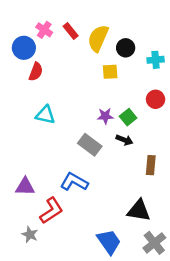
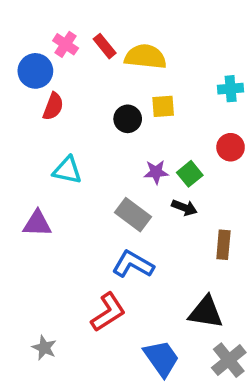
yellow semicircle: (98, 38) -> (145, 57), turned 72
black circle: (126, 48) -> (128, 119), moved
blue L-shape: (74, 182) -> (133, 264), moved
purple triangle: (25, 187) -> (37, 224), moved
red L-shape: (51, 211) -> (108, 312), moved

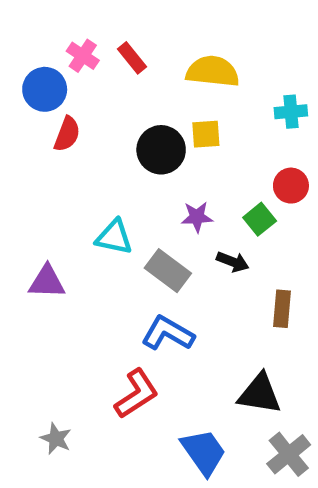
yellow semicircle: (145, 57) -> (213, 71), moved
black circle: (128, 119) -> (161, 150), size x1.4
cyan triangle: (67, 170) -> (114, 237), moved
green square: (190, 174) -> (260, 219), moved

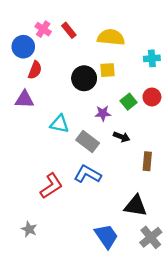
green square: (260, 219) -> (129, 102), moved
purple triangle: (47, 282) -> (24, 99), moved
red L-shape: (136, 394) -> (51, 186), moved

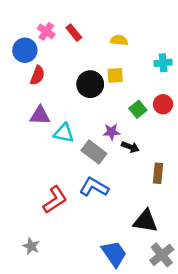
yellow semicircle: (111, 37) -> (119, 40), size x0.6
purple triangle: (24, 99) -> (40, 116), moved
purple star: (103, 113) -> (112, 132), moved

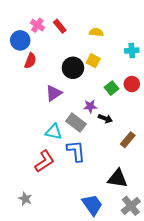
yellow square: (115, 75) -> (93, 61), turned 32
purple triangle: (40, 116) -> (54, 93), moved, turned -36
cyan triangle: (64, 133) -> (54, 132), moved
brown rectangle: (158, 173) -> (128, 140), turned 35
blue L-shape: (94, 187) -> (76, 151), turned 55

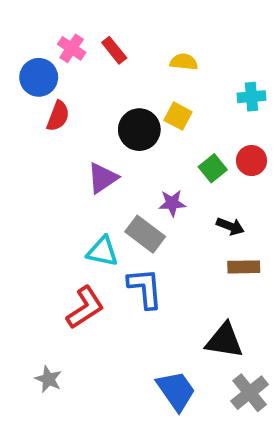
black arrow: (105, 119) -> (230, 226), moved
brown rectangle: (128, 140) -> (244, 267), turned 49

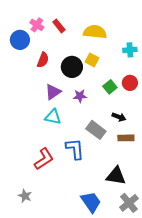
yellow semicircle: (184, 62) -> (95, 32), size x1.6
red semicircle: (58, 116) -> (43, 60), moved
purple star: (172, 203) -> (80, 96), moved
gray rectangle: (145, 234) -> (96, 130), moved
cyan triangle: (103, 251) -> (53, 117), moved

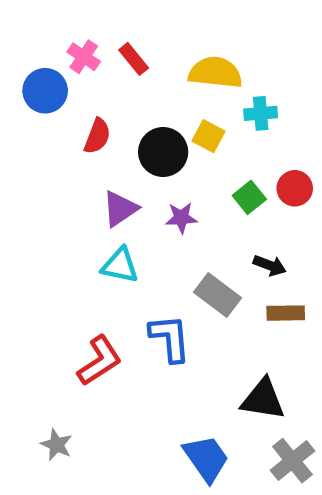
cyan cross: (130, 50) -> (261, 113), moved

